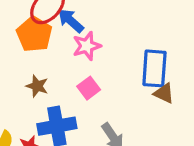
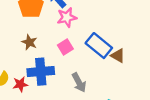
blue rectangle: (154, 68) -> (99, 46), moved, turned -60

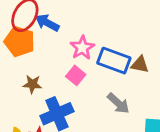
pink star: (67, 17) -> (82, 48), moved
gray arrow: (79, 82) -> (118, 103), moved

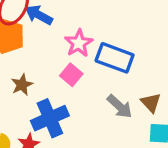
brown triangle: (140, 65) -> (151, 103), moved, turned 36
brown star: (32, 84) -> (22, 85), turned -30

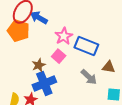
brown star: (22, 85) -> (39, 65), moved
brown triangle: (151, 103) -> (109, 67), moved, turned -40

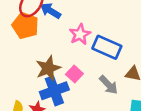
pink square: (59, 56) -> (74, 74), moved
brown star: (39, 65) -> (48, 68), size x1.5

